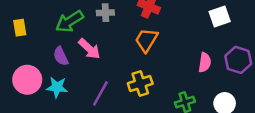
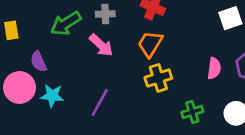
pink arrow: (89, 49) -> (101, 45), moved
purple semicircle: (61, 56) -> (39, 62), moved
yellow cross: (140, 83) -> (158, 78), moved

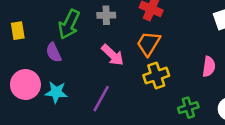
green arrow: (66, 23) -> (69, 24), turned -32
pink arrow: (101, 45) -> (113, 55), moved
purple semicircle: (39, 62) -> (54, 52), moved

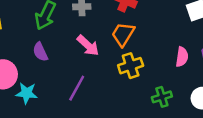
purple semicircle: (54, 52) -> (40, 52), moved
cyan star: (56, 92) -> (27, 93), moved

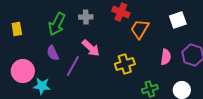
orange trapezoid: (123, 34) -> (140, 29), moved
purple line: (77, 88) -> (73, 66), moved

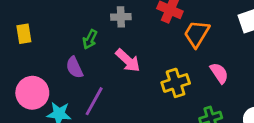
green arrow: (57, 24) -> (90, 39), moved, size x0.6
pink semicircle: (166, 57) -> (219, 73), moved, turned -42
purple line: (73, 66) -> (94, 101), moved

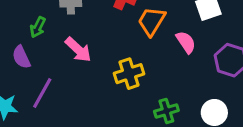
pink semicircle: (219, 73) -> (186, 42), moved

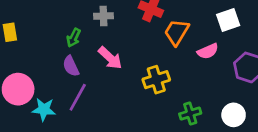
pink semicircle: (186, 42) -> (208, 51), turned 100
purple semicircle: (21, 57) -> (71, 66), moved

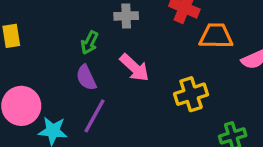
orange trapezoid: (177, 32) -> (216, 36), turned 60

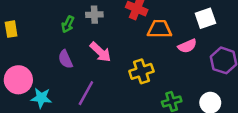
green arrow: (90, 43) -> (68, 24), moved
purple line: (94, 116) -> (86, 93), moved

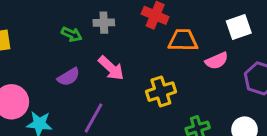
green arrow: (68, 24) -> (72, 34), turned -91
purple semicircle: (65, 59) -> (69, 77), turned -96

